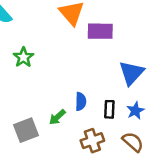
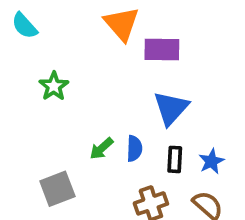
blue triangle: (131, 73) -> (171, 108), moved
green arrow: (57, 117) -> (101, 148), moved

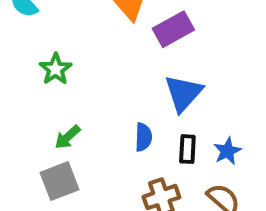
purple rectangle: (162, 50) -> (173, 29), turned -30
green arrow: (101, 148) -> (67, 137), moved

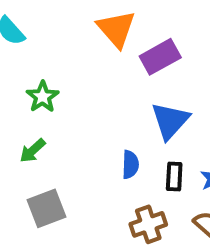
green arrow: (67, 137) -> (33, 151), moved

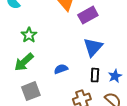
green arrow: (33, 151) -> (24, 62), size x1.5
blue semicircle: (130, 165) -> (61, 69), moved, turned -112

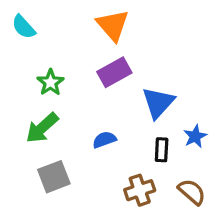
purple rectangle: (88, 15) -> (114, 72), moved
blue star: (115, 76) -> (195, 136), moved

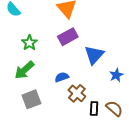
black rectangle: (162, 150) -> (94, 108), moved
brown cross: (140, 190) -> (77, 93), moved, turned -30

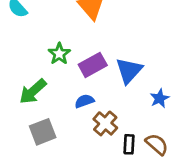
purple rectangle: (68, 37) -> (93, 65), moved
green star: (29, 43) -> (59, 54), moved

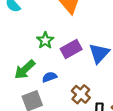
blue semicircle: (84, 101) -> (50, 77), moved

